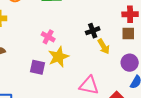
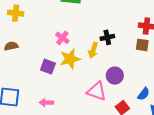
yellow arrow: (104, 47) -> (93, 50), moved, turned 42
purple circle: (130, 63) -> (115, 76), moved

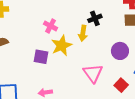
purple circle: (115, 76) -> (120, 51), moved
pink triangle: (97, 91) -> (93, 73), turned 45

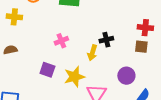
pink cross: (51, 26) -> (61, 41), turned 32
yellow star: (62, 46) -> (74, 77), moved

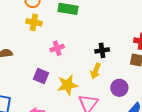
yellow cross: (14, 17) -> (34, 22), moved
yellow arrow: (92, 53) -> (96, 71), moved

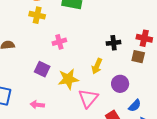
black cross: (102, 50) -> (114, 43), moved

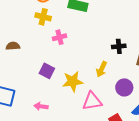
pink cross: (59, 42) -> (59, 37), moved
pink triangle: (88, 98) -> (92, 101), turned 40

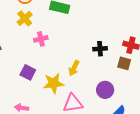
yellow cross: (43, 17) -> (25, 18), turned 35
yellow arrow: (102, 69) -> (74, 68), moved

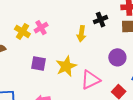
yellow cross: (25, 18) -> (22, 31), moved
yellow arrow: (74, 68) -> (81, 34), moved

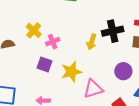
black cross: (101, 20) -> (113, 31), size x1.5
pink cross: (41, 28) -> (53, 42), moved

